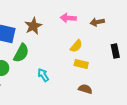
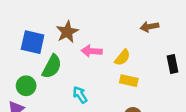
pink arrow: (68, 18) -> (92, 51), moved

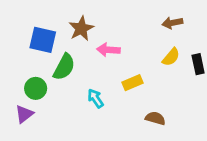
yellow semicircle: (122, 58) -> (171, 57), moved
yellow rectangle: (129, 81) -> (133, 83), moved, turned -36

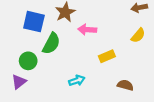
cyan arrow: (95, 98) -> (77, 81), moved, turned 105

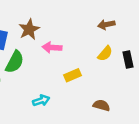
brown semicircle: (125, 85) -> (101, 105), moved

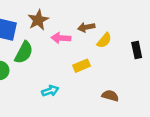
brown arrow: (106, 25) -> (86, 27), moved
yellow semicircle: (105, 53) -> (104, 40), moved

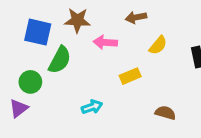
brown star: (38, 20) -> (77, 20), turned 30
brown arrow: (86, 27) -> (136, 17), moved

